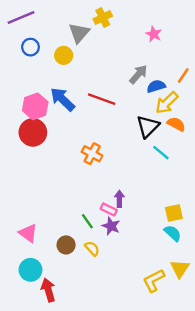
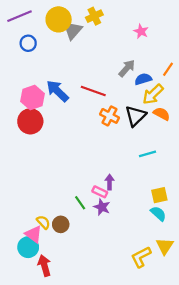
yellow circle: (64, 55) -> (59, 19), moved, size x1.5
cyan line: (161, 153) -> (147, 154), moved, turned -56
orange cross: (92, 154) -> (110, 116), moved
pink triangle: (28, 233) -> (34, 234), moved
yellow semicircle: (92, 249) -> (43, 222), moved

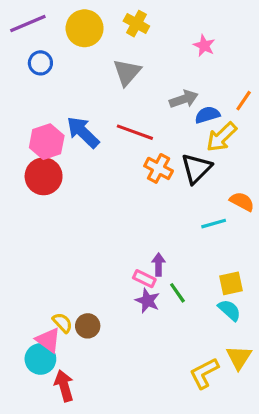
yellow cross: (94, 16) -> (136, 24), turned -35
gray triangle: (73, 30) -> (127, 72), moved
gray arrow: (127, 68) -> (184, 99), turned 30
orange semicircle: (162, 114) -> (242, 201), moved
green line: (80, 203) -> (177, 293), moved

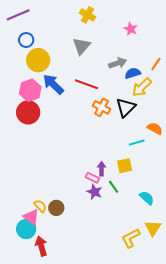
yellow circle: (85, 28) -> (38, 60), moved
yellow square: (231, 283) -> (125, 166), moved

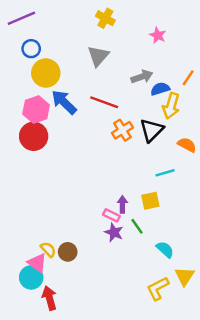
yellow arrow: (142, 87) -> (171, 106), turned -30
orange cross: (102, 107) -> (122, 130), turned 30
orange semicircle: (155, 128) -> (187, 145), moved
cyan semicircle: (147, 198) -> (165, 249), moved

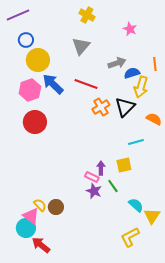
orange line: (188, 78) -> (155, 64), turned -40
red circle: (34, 136) -> (35, 122), moved
yellow triangle: (184, 276) -> (152, 216), moved
red arrow: (49, 298) -> (41, 245), turned -36

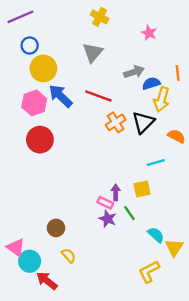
yellow semicircle: (40, 205) -> (69, 255), moved
brown circle: (56, 207) -> (56, 228), moved
pink triangle: (31, 216) -> (16, 247), moved

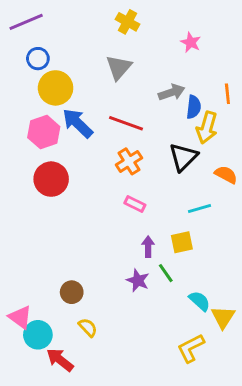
blue semicircle: (151, 83) -> (194, 107), turned 114
orange cross: (116, 122) -> (129, 161), moved
pink rectangle: (105, 203) -> (135, 204), moved

